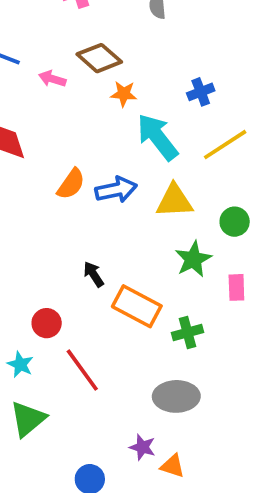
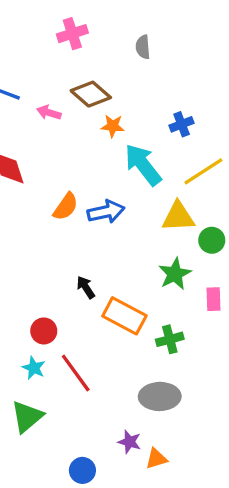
yellow triangle: (174, 201) -> (178, 217), moved
cyan star: (20, 364) -> (34, 368), moved
orange triangle: (173, 466) -> (156, 459), turned -35

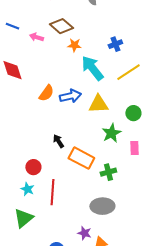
yellow triangle: (178, 217) -> (98, 104), moved
red line: (76, 373) -> (52, 192), turned 40

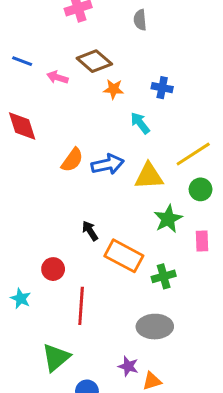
blue cross: (115, 44) -> (162, 88), moved, turned 32
cyan arrow: (92, 68) -> (140, 123), size x0.6
yellow line: (128, 72) -> (193, 154), moved
cyan star: (27, 189) -> (21, 299), moved
green triangle: (23, 218) -> (56, 357), moved

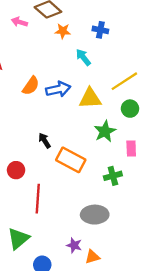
green cross: (164, 276) -> (113, 176), moved

